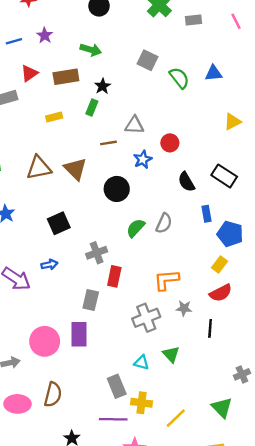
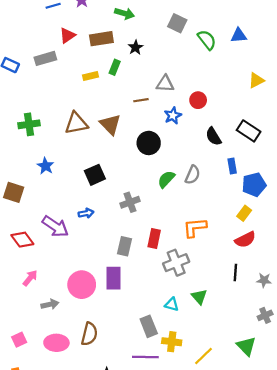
green rectangle: (92, 107) -> (115, 67), moved
blue pentagon: (230, 234) -> (254, 185), turned -30
red rectangle: (114, 276) -> (154, 239), moved
gray star: (184, 308) -> (264, 280), moved

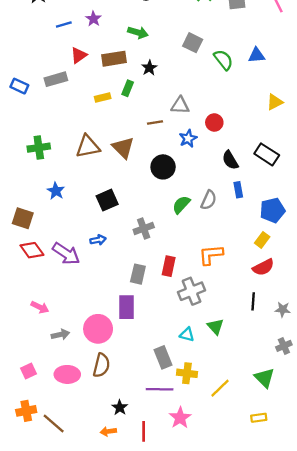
blue rectangle: (232, 166) -> (238, 190), moved
red diamond: (22, 240) -> (32, 250), moved
pink arrow: (30, 278) -> (40, 307), turned 77
pink circle: (82, 285) -> (98, 329), moved

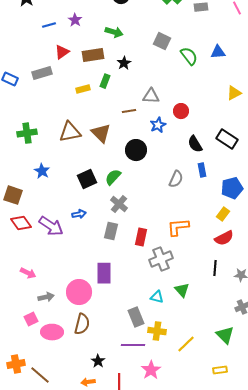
green semicircle: (181, 205) -> (113, 177), moved
gray cross: (144, 229) -> (119, 204), turned -30
gray rectangle: (138, 274) -> (111, 231), moved
pink square: (29, 371) -> (31, 319), moved

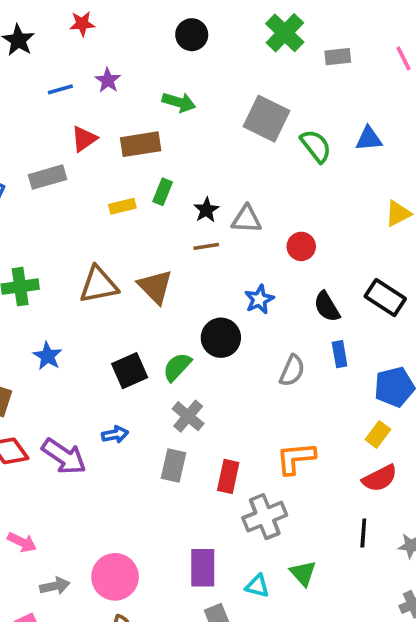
gray square: (162, 41) -> (267, 119), size x1.4
black star: (124, 63) -> (206, 210), moved
blue star: (158, 125) -> (259, 299), moved
black circle: (136, 150) -> (221, 338), moved
purple rectangle: (104, 273) -> (203, 568), moved

